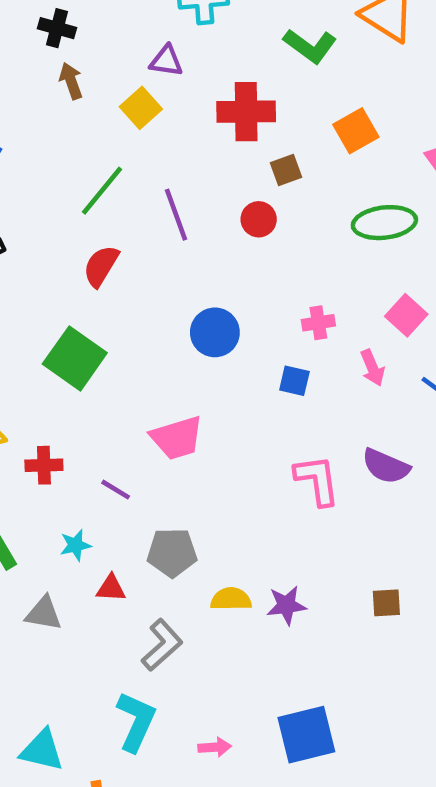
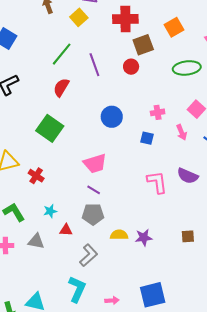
brown square: (286, 170) -> (143, 45), size x1.5
red cross: (44, 465) -> (36, 176), turned 35
purple line: (116, 490) -> (94, 190), moved

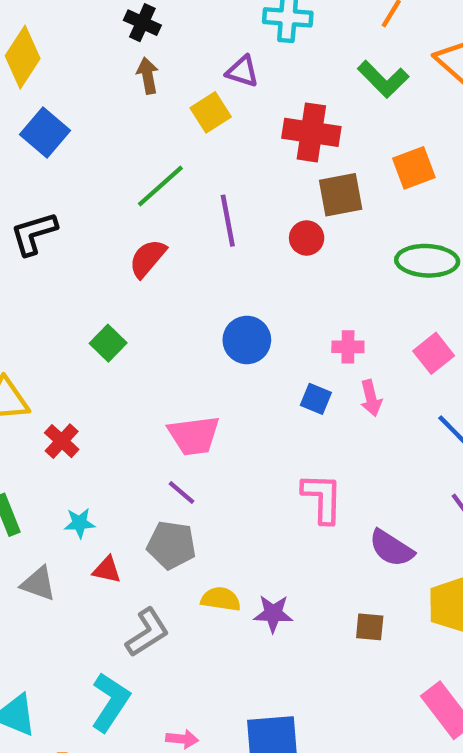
green square: (50, 128) -> (108, 343), size x0.6
pink arrow: (182, 132) -> (371, 398), moved
purple semicircle: (188, 176) -> (391, 548), moved

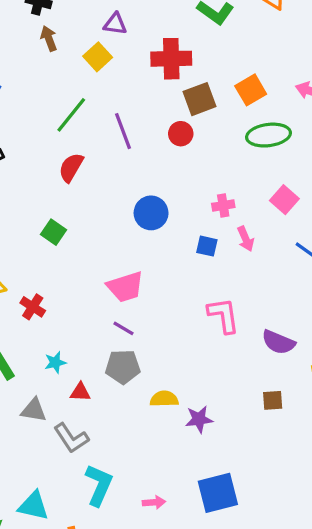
orange square: (414, 168) -> (251, 90), moved
purple star: (273, 614) -> (199, 419), moved
gray L-shape: (147, 632) -> (71, 438), moved, turned 99

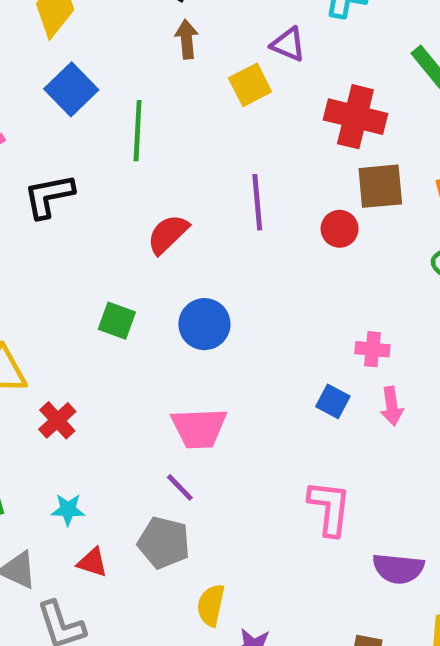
green line: (71, 115) -> (138, 131), moved, turned -51
blue circle: (151, 213) -> (204, 324), moved
green square: (54, 232) -> (117, 321), turned -30
purple semicircle: (278, 342) -> (398, 569), turned -32
yellow semicircle: (164, 399) -> (211, 605), turned -92

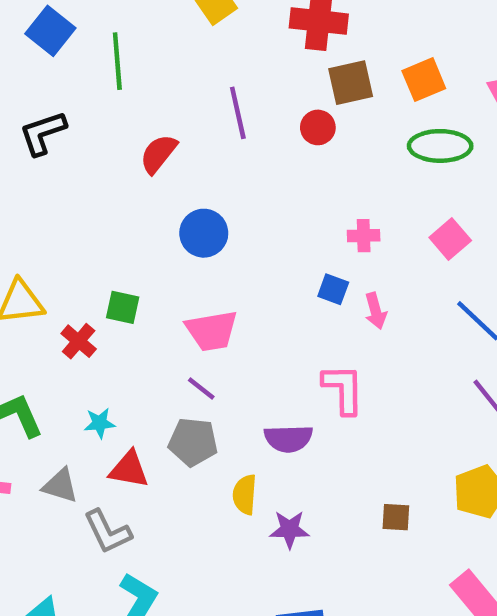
green square: (117, 321) -> (123, 307), moved
pink arrow: (392, 406) -> (376, 311), moved
red triangle: (92, 562) -> (129, 469), size x1.4
purple semicircle: (398, 569) -> (288, 439), moved

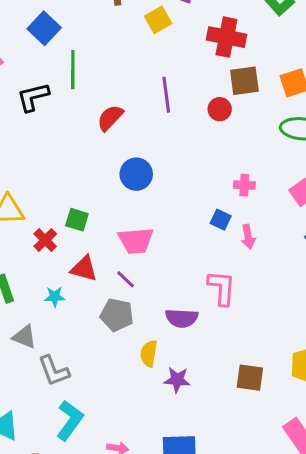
green line: (117, 61) -> (73, 70), moved
red triangle: (129, 469) -> (84, 269), moved
brown square: (396, 517) -> (250, 378), size x1.4

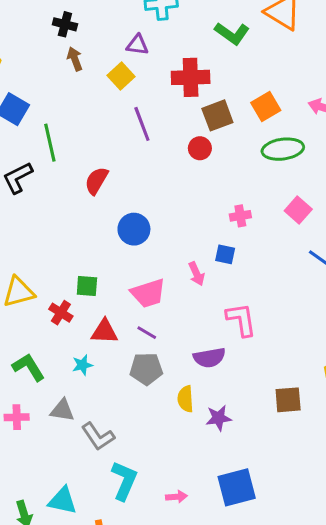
purple line: (166, 95) -> (142, 124), moved
pink arrow: (248, 237) -> (196, 274), moved

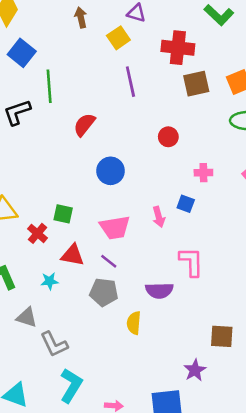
red circle: (200, 148) -> (168, 137), moved
purple star: (219, 418) -> (195, 370), moved, turned -30

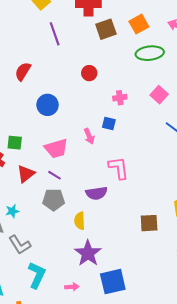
red triangle: (73, 255) -> (26, 174), turned -42
cyan star: (50, 281) -> (12, 211), moved
purple star: (195, 370) -> (88, 253), moved, size x1.5

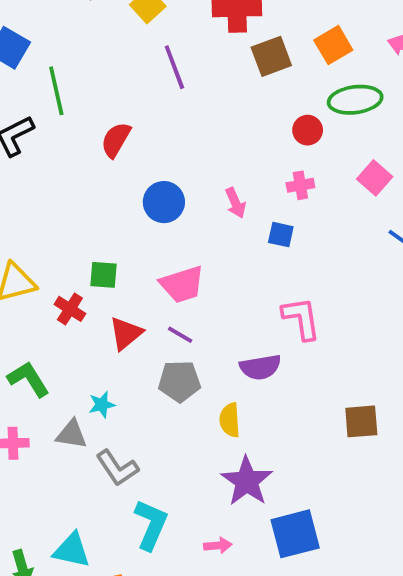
red circle: (89, 73) -> (308, 130), moved
pink arrow: (89, 136) -> (235, 203), moved

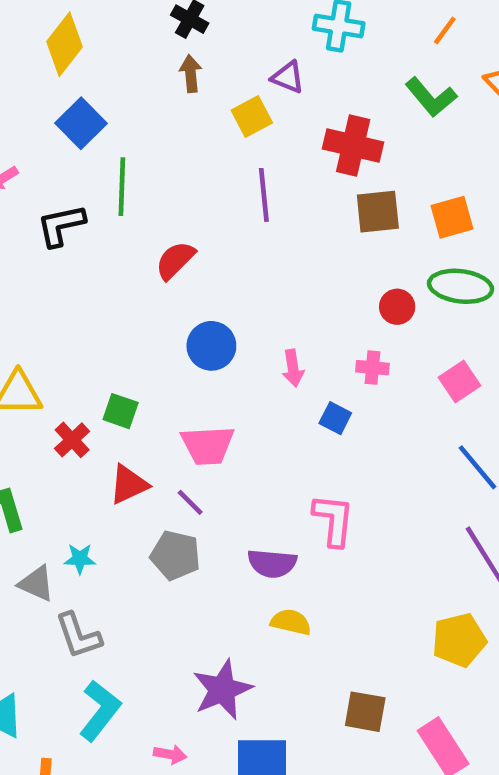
yellow semicircle: (230, 420) -> (291, 622), moved, turned 92
brown square: (361, 421) -> (365, 712), moved

